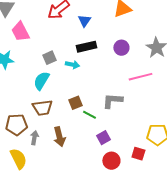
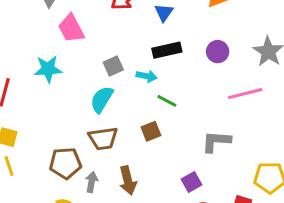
gray L-shape: (112, 101) -> (216, 141), moved
green line: (89, 115) -> (167, 101), moved

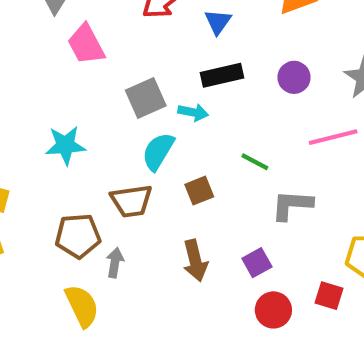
gray square: (113, 66) -> (146, 98), size x1.4
cyan star: (48, 69) -> (65, 145), moved
cyan semicircle: (102, 99) -> (158, 151), moved
green line: (167, 101) -> (255, 162), moved
brown arrow: (128, 181) -> (195, 261), moved

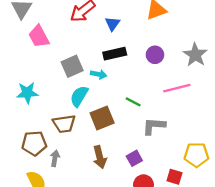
brown square: (199, 191) -> (102, 118), size x1.5

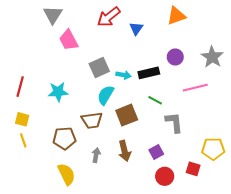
black rectangle: (115, 54) -> (149, 73), moved
gray L-shape: (154, 126) -> (174, 122), turned 80
gray arrow: (55, 158) -> (96, 155), moved

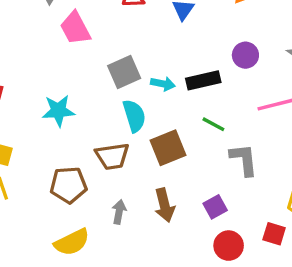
cyan semicircle: (106, 95) -> (134, 116), turned 132
yellow semicircle: (66, 174) -> (72, 242), turned 90

